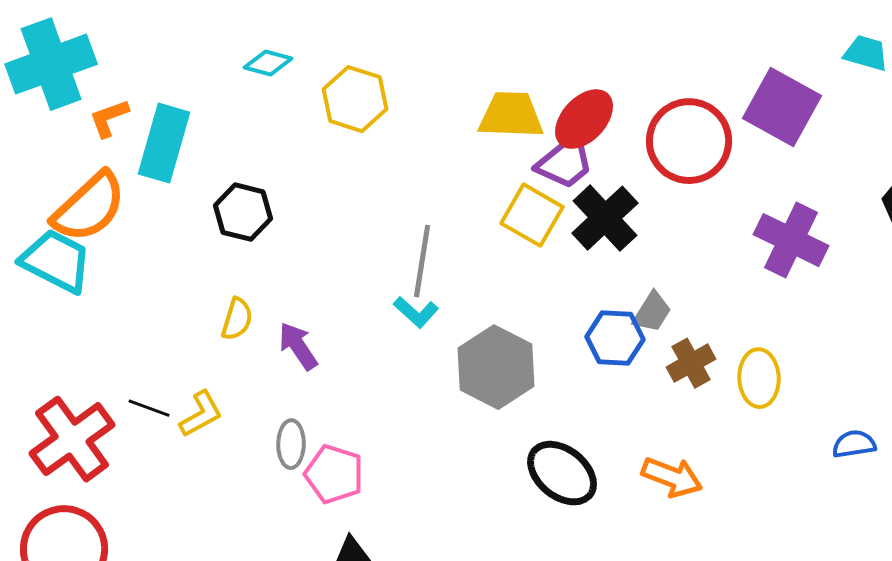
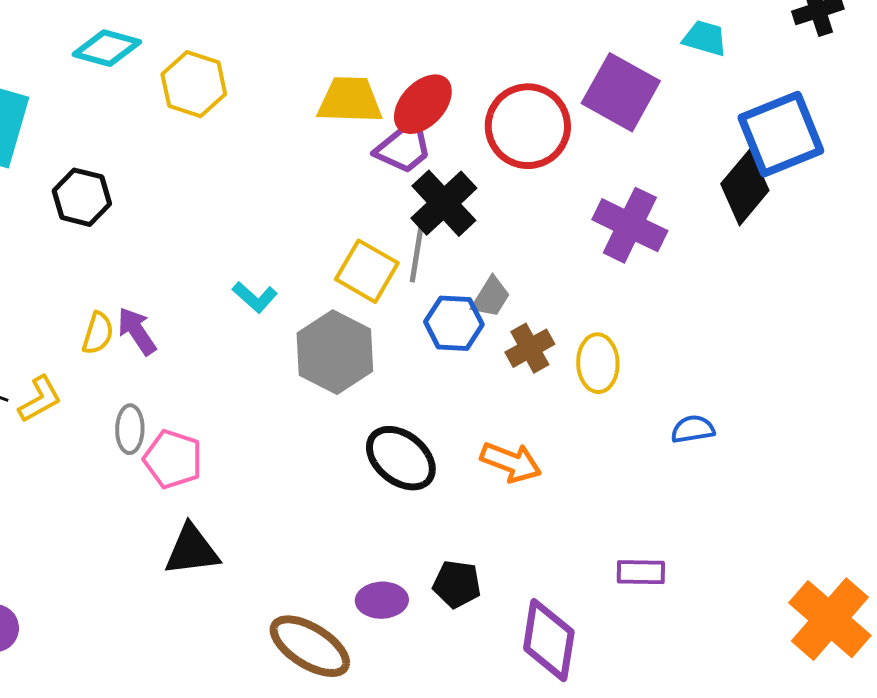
cyan diamond: (268, 63) -> (107, 48), size x1.4
yellow square: (532, 215) -> (367, 271), moved
gray line: (422, 261) -> (418, 246), moved
yellow semicircle: (237, 319) -> (98, 333), moved

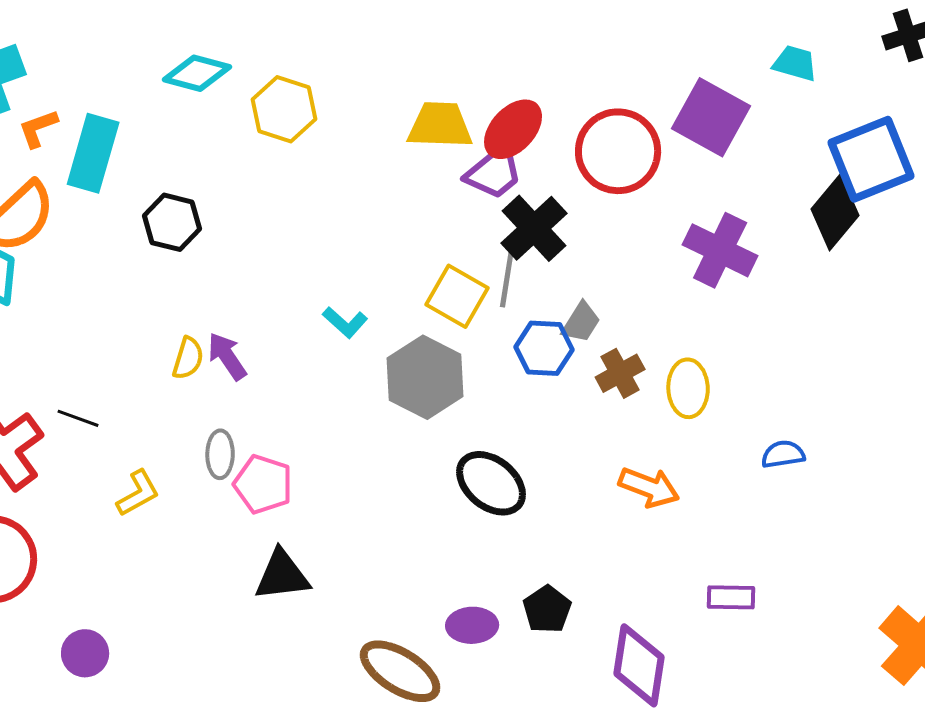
yellow L-shape: (40, 399) -> (138, 493), moved
orange arrow: (511, 462) -> (649, 487), moved
black pentagon: (457, 584) -> (547, 609), turned 30

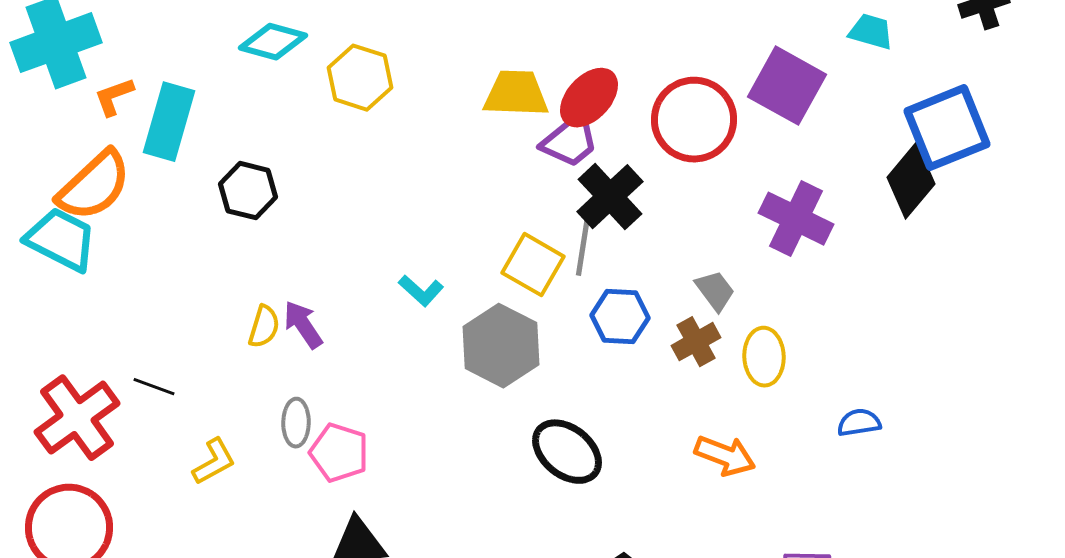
gray trapezoid: (581, 322) -> (715, 291), moved, turned -69

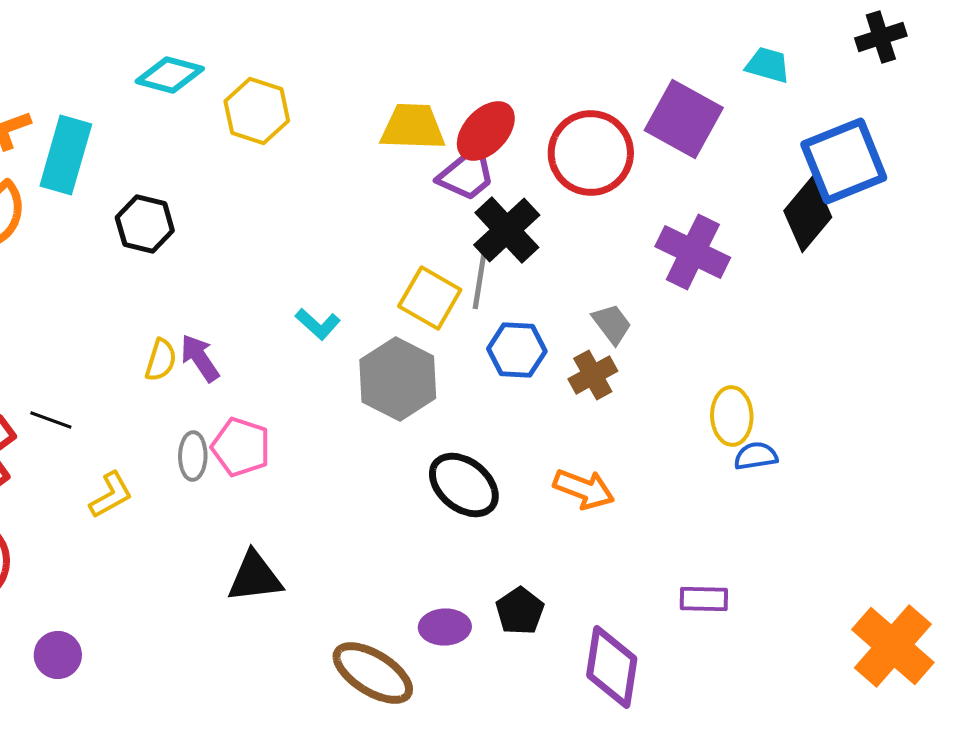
yellow ellipse: (764, 357) -> (732, 416), moved
pink pentagon: (339, 453) -> (241, 447), moved
orange arrow: (725, 456) -> (584, 489), moved

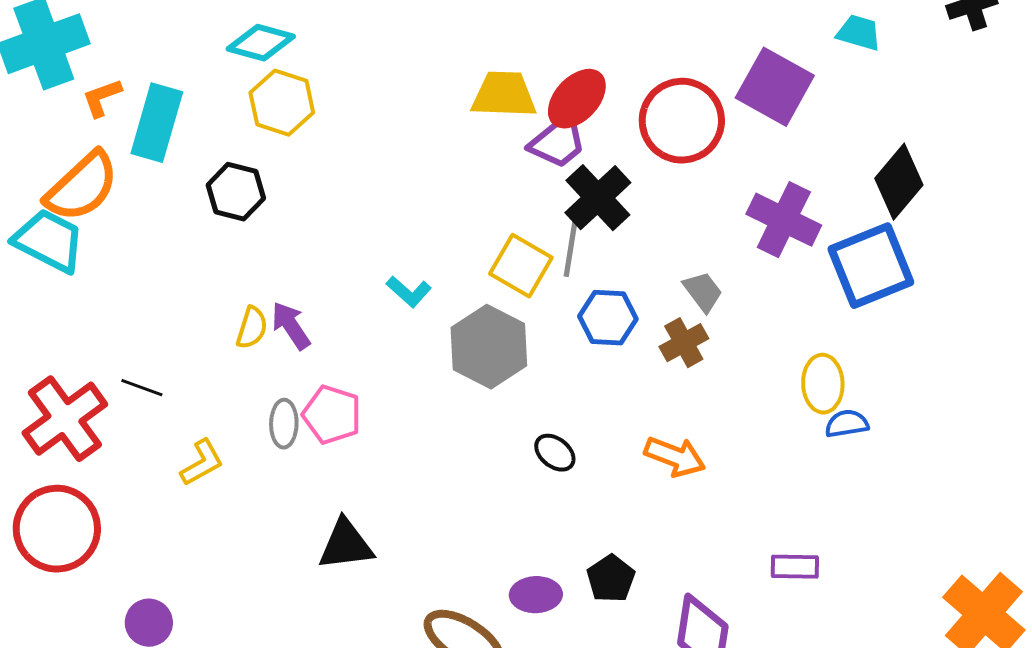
yellow hexagon: (257, 111) -> (282, 103), moved
blue square: (844, 161) -> (871, 266), moved
black ellipse: (464, 485) -> (555, 453), size x0.6

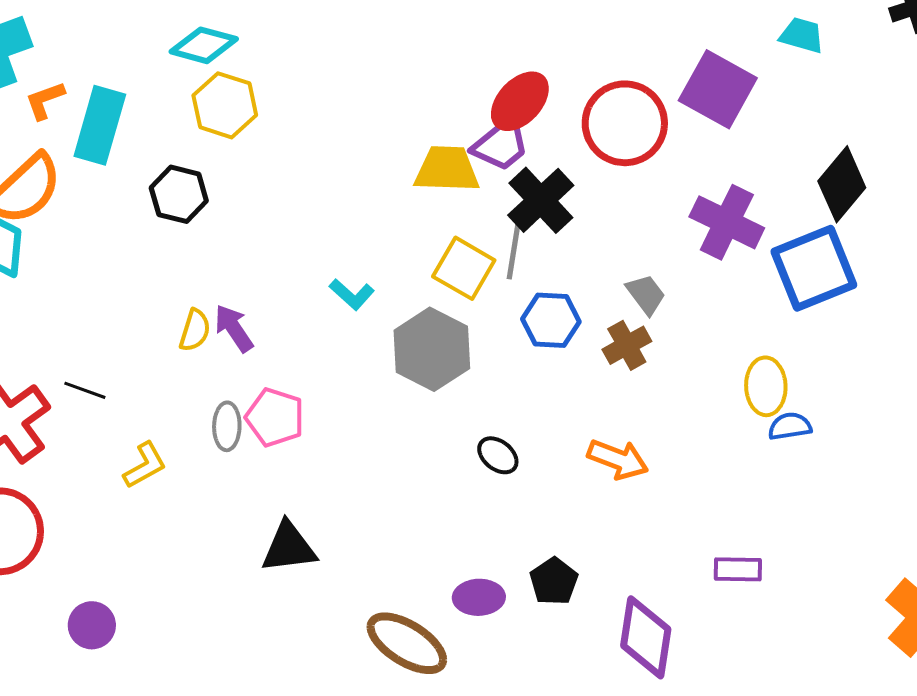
yellow trapezoid: (504, 95) -> (447, 169), moved

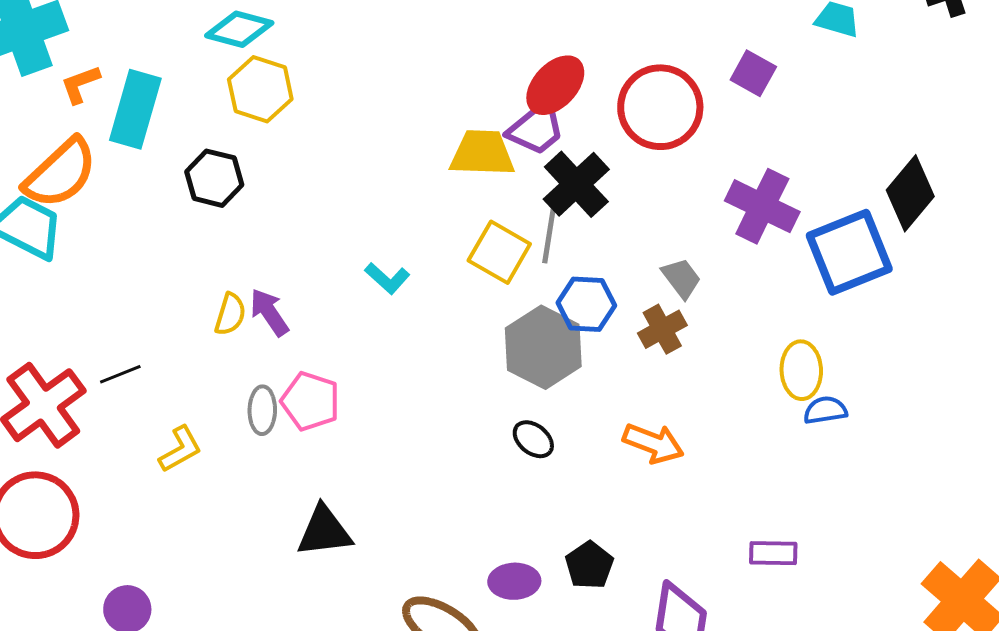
purple square: (718, 89) -> (753, 73), size x0.6
black diamond: (842, 184) -> (910, 193), moved
gray hexagon: (432, 349) -> (543, 347), moved
black line: (85, 390) -> (120, 374), turned -42

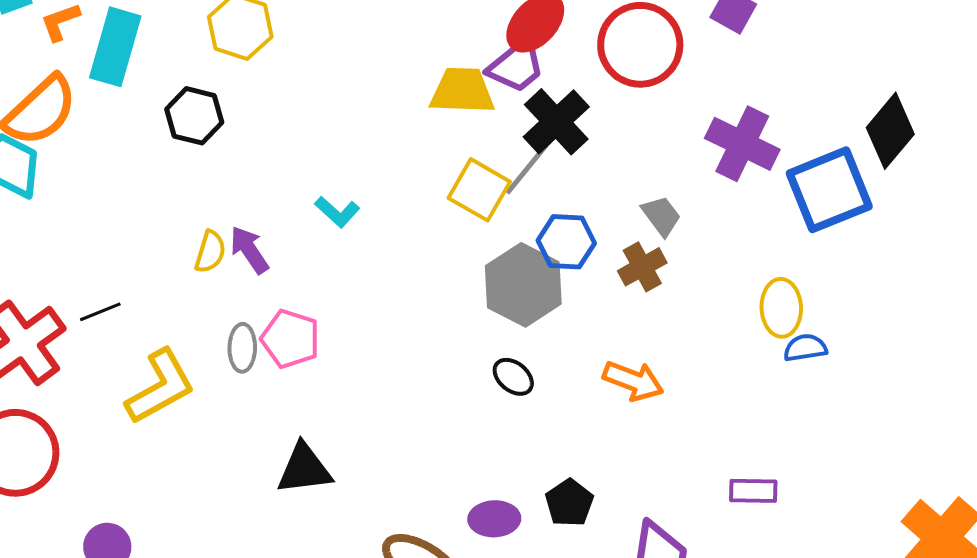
gray line: (550, 227) -> (530, 165), turned 30
cyan L-shape: (387, 278) -> (337, 212), moved
yellow L-shape: (180, 449) -> (160, 387), size x1.6

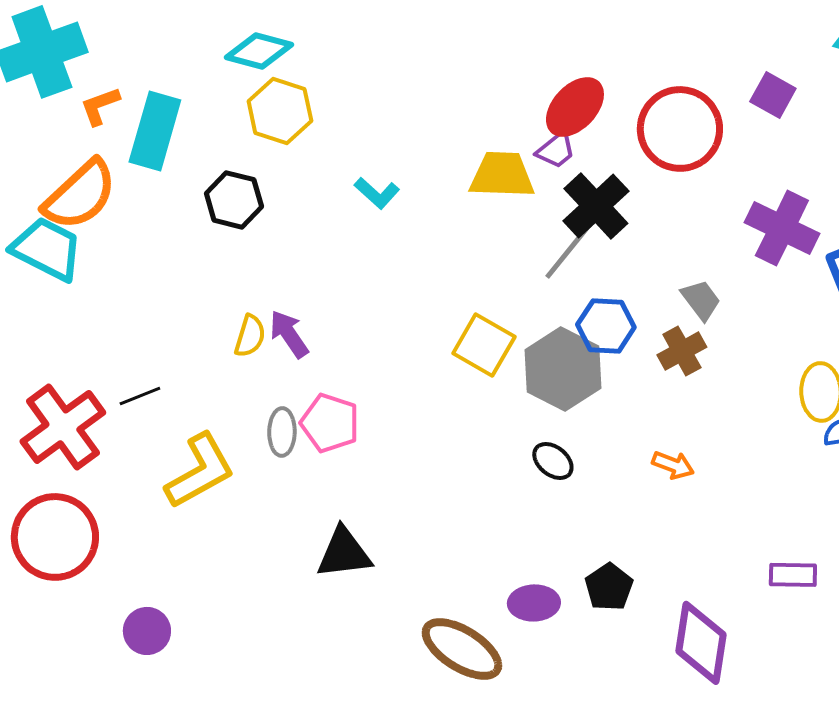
purple trapezoid: (516, 66) -> (556, 150), size x0.7
yellow square: (479, 190) -> (484, 345), moved
cyan L-shape: (337, 212) -> (377, 193), moved
orange arrow: (633, 381) -> (673, 465), size x0.7

